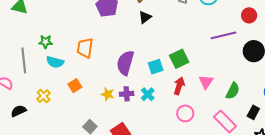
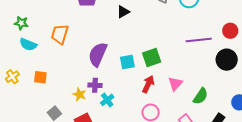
red circle: (249, 15) -> (230, 31), moved
orange square: (75, 86) -> (40, 77), moved, turned 32
yellow star: (108, 94) -> (79, 94), moved
cyan cross: (148, 94) -> (107, 100), moved

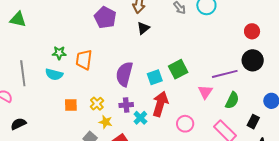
green star: (21, 23) -> (59, 53), moved
purple line: (199, 40) -> (225, 74), moved
yellow cross: (12, 77) -> (97, 104), moved
red arrow: (148, 84) -> (160, 104), moved, size x1.4
yellow star: (79, 94) -> (106, 122), moved

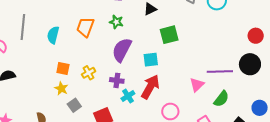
green star: (59, 53) -> (116, 22), moved
green square: (178, 69) -> (169, 35), moved
cyan semicircle: (54, 74) -> (53, 35), turned 78
yellow star: (106, 122) -> (61, 88), moved

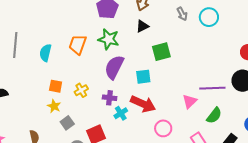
green star: (116, 22) -> (109, 39), size x1.5
red arrow: (150, 87) -> (143, 104), turned 85

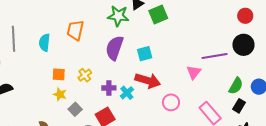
green star: (109, 39) -> (118, 16), moved
green square: (161, 52) -> (158, 15), moved
purple cross: (110, 98) -> (109, 88), moved
green semicircle: (214, 115) -> (236, 86), moved

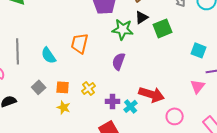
cyan semicircle: (44, 43) -> (49, 55), turned -42
purple semicircle: (115, 48) -> (119, 61), size x0.7
cyan square: (145, 54) -> (199, 50), moved, turned 35
gray square: (75, 109) -> (39, 87), moved

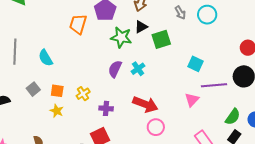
orange trapezoid: (80, 43) -> (78, 24), moved
cyan cross: (131, 106) -> (138, 69), moved
pink circle: (175, 116) -> (156, 127), moved

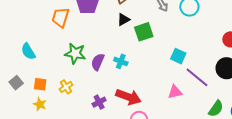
green star: (121, 37) -> (75, 53), moved
cyan cross: (138, 69) -> (121, 61), turned -32
purple line: (214, 85) -> (197, 77), turned 45
pink triangle: (192, 100) -> (175, 92), turned 35
purple cross: (106, 108) -> (99, 102), moved, turned -32

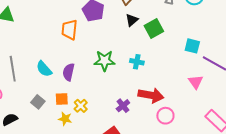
green star: (75, 53) -> (104, 61), moved
purple semicircle: (98, 62) -> (69, 72), moved
yellow cross: (66, 87) -> (81, 106), moved
pink triangle: (175, 92) -> (196, 82), turned -42

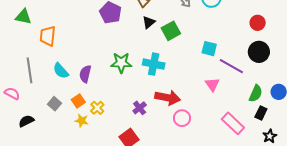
orange trapezoid: (69, 30) -> (48, 36), moved
cyan cross: (137, 62) -> (154, 64), size x1.5
orange square: (62, 99) -> (78, 101), turned -32

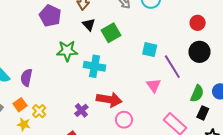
black triangle: (149, 22) -> (89, 25), turned -32
green star: (121, 63) -> (67, 51), moved
purple line: (231, 66) -> (172, 67), turned 30

